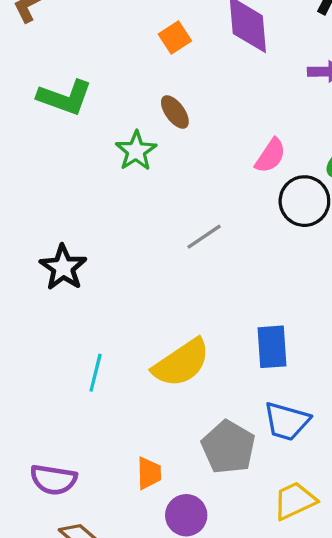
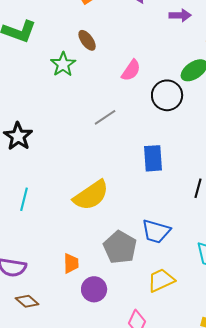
pink semicircle: (270, 156) -> (131, 70), moved
blue rectangle: (272, 347) -> (153, 158), moved
cyan line: (96, 373) -> (24, 199), moved

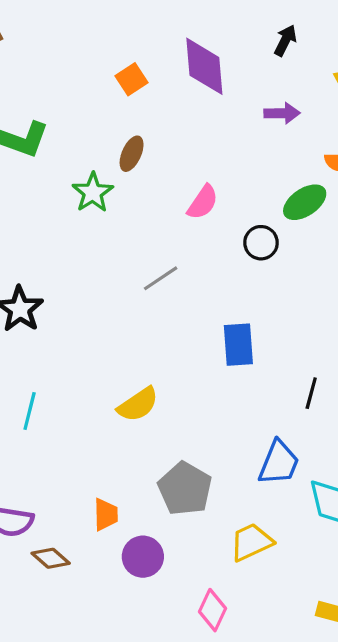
brown ellipse: (87, 40) -> (132, 154), turned 60
black circle: (167, 95) -> (261, 243), size x0.7
yellow semicircle: (91, 195) -> (138, 405), size x0.7
blue trapezoid: (156, 231) -> (279, 463), moved, turned -84
brown diamond: (27, 301) -> (51, 558), moved

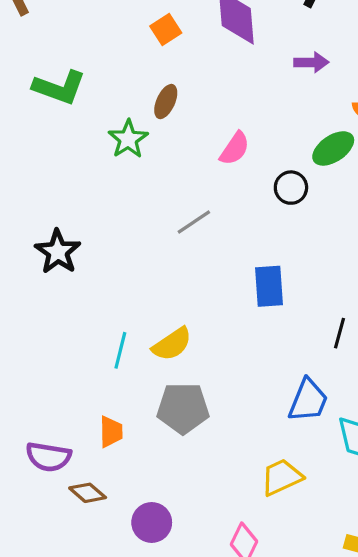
cyan line: (30, 411) -> (120, 350), moved
gray pentagon: (185, 489) -> (183, 408), moved, turned -30
orange trapezoid: (106, 515) -> (111, 432), moved
purple circle: (143, 557) -> (152, 522), moved

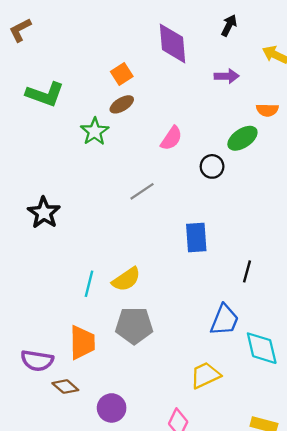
orange square: (166, 30) -> (122, 74), moved
brown ellipse: (166, 102) -> (122, 104), turned 35
orange trapezoid: (111, 432) -> (82, 343), size x1.5

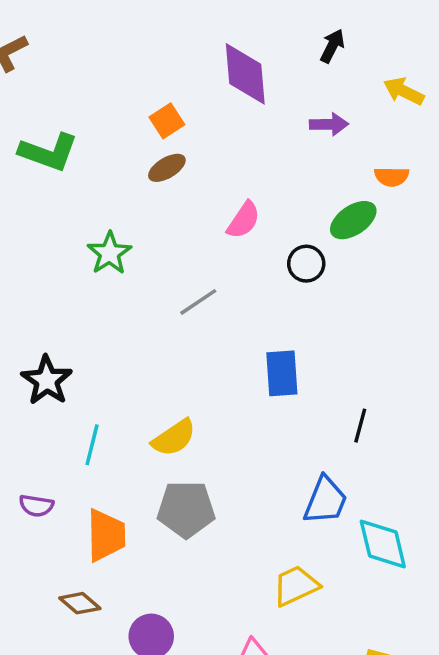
green star: (95, 131) -> (109, 253), moved
black star: (44, 213) -> (47, 380), moved
cyan line: (89, 284) -> (92, 445), moved
purple semicircle: (37, 361) -> (36, 506), moved, size x0.7

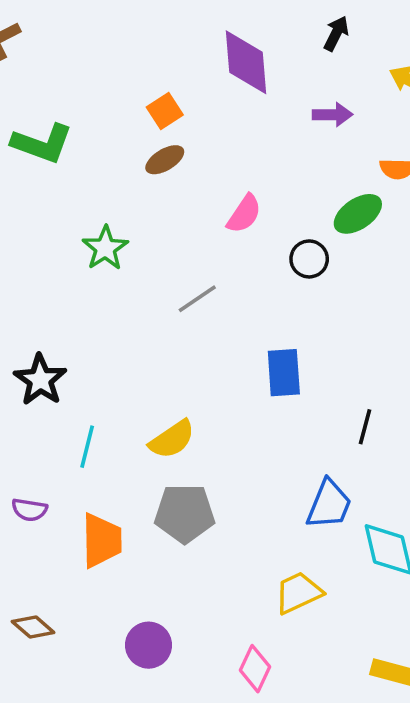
brown diamond: (80, 603) -> (33, 627), moved

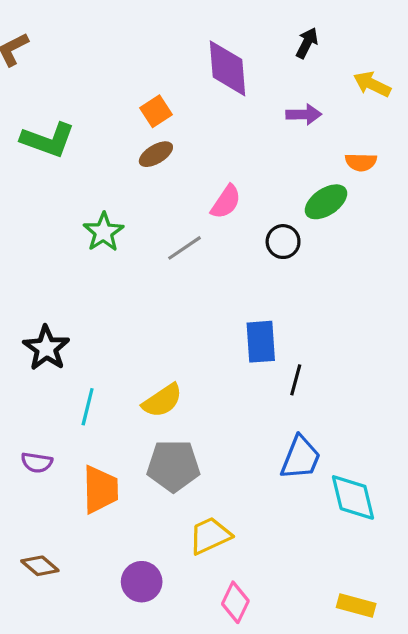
gray line: (197, 299) -> (185, 248), moved
black line: (365, 427) -> (296, 380), moved
yellow trapezoid: (298, 593) -> (210, 536), moved

